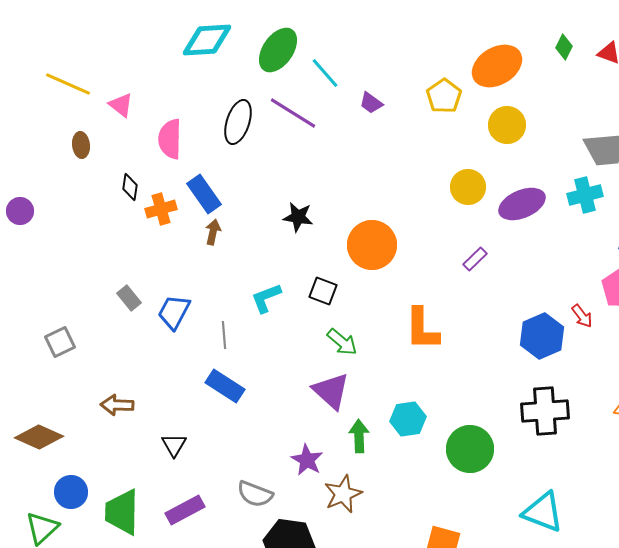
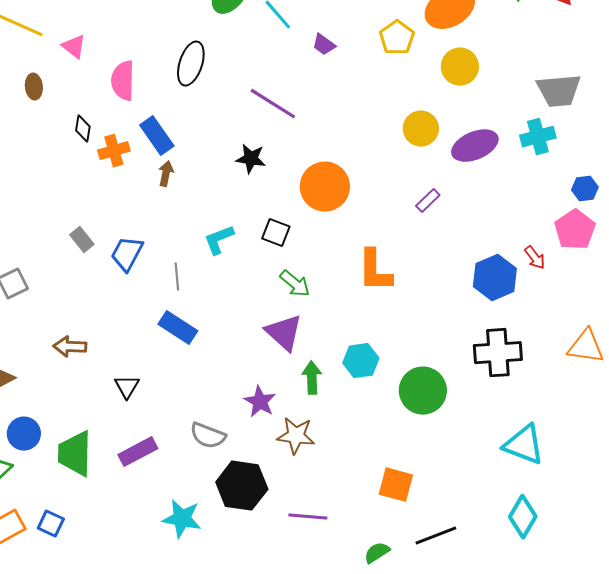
purple line: (293, 113) -> (273, 104), moved
brown star: (343, 494) -> (296, 436), turned 30
cyan triangle: (543, 512) -> (524, 445), moved

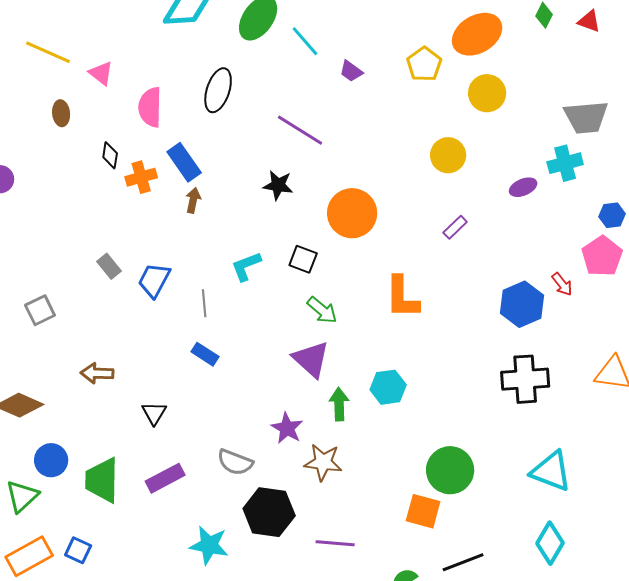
purple ellipse: (475, 146) -> (523, 187), moved, size x0.6
blue rectangle: (178, 328) -> (205, 354), size x0.7
green circle: (423, 391) -> (450, 470), moved

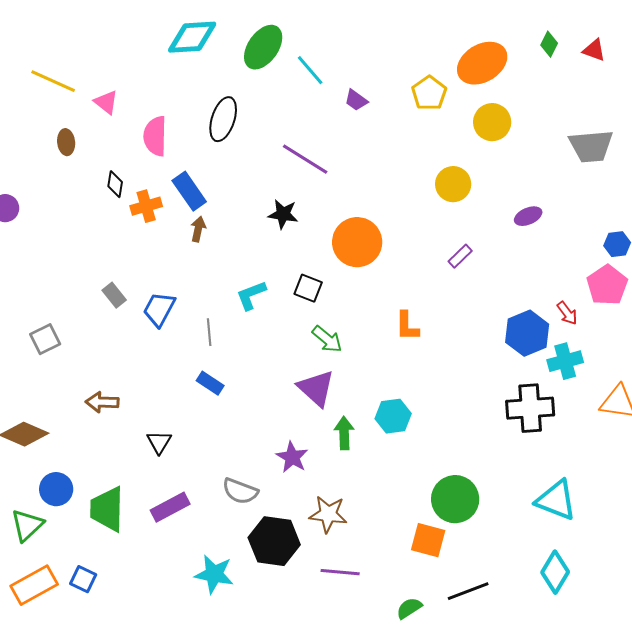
cyan cross: (565, 163) -> (565, 361), moved
orange L-shape: (402, 297) -> (407, 326), size x0.7
brown star: (323, 462) -> (328, 514), moved

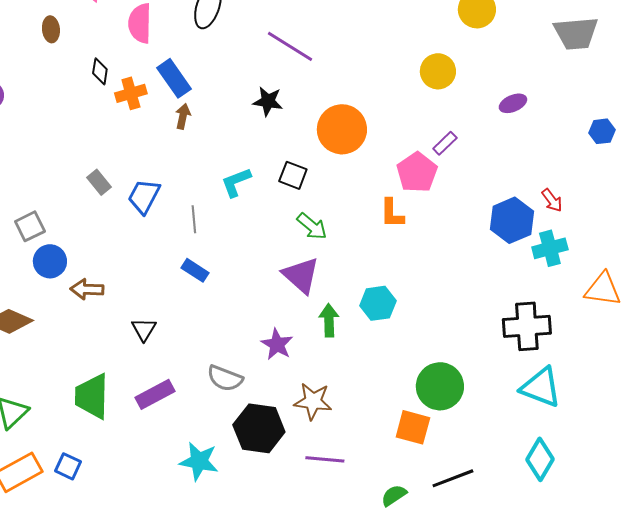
pink pentagon: (607, 285) -> (417, 172), moved
black cross: (530, 408) -> (527, 326), moved
blue circle: (56, 489) -> (50, 261), moved

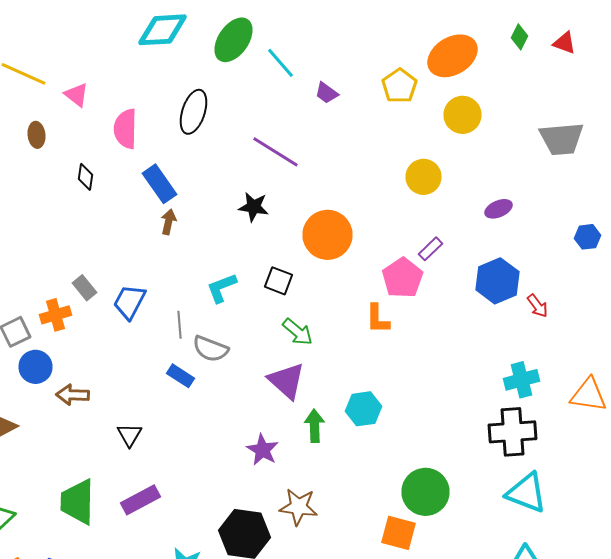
orange cross: (131, 93) -> (56, 315), moved
blue hexagon: (512, 220) -> (498, 281), moved
cyan cross: (550, 248) -> (522, 380), moved
gray semicircle: (225, 378) -> (210, 349), moved

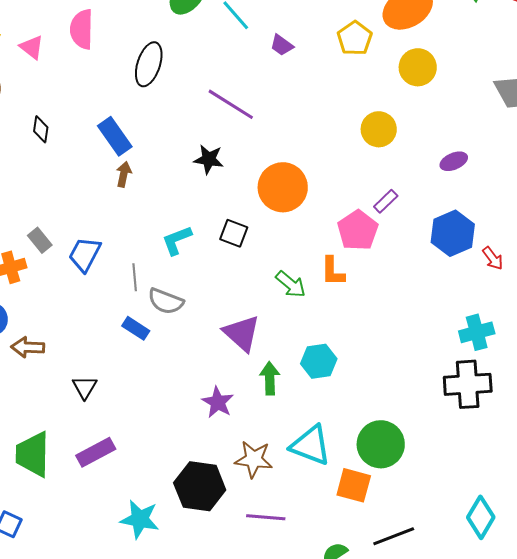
pink semicircle: (126, 129) -> (82, 29), moved
green arrow: (298, 332) -> (291, 284), moved
cyan triangle: (526, 493) -> (311, 445), moved

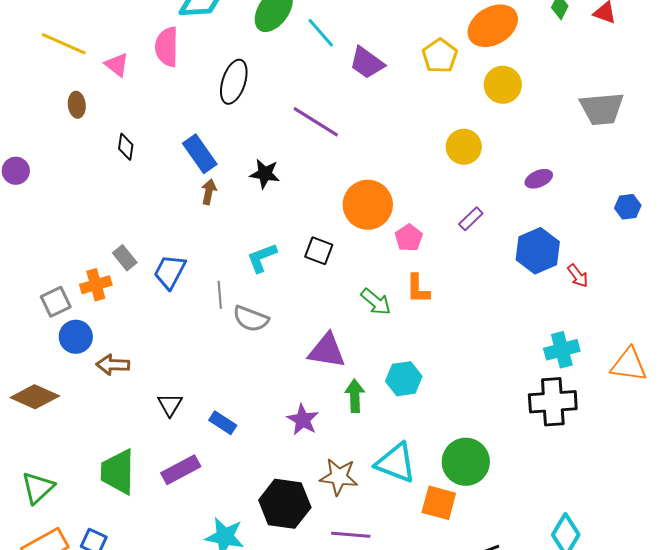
purple trapezoid: (282, 45) -> (367, 63), size x1.5
black star: (209, 159) -> (265, 174), moved
pink pentagon: (358, 230) -> (409, 238), moved, size x0.7
blue rectangle: (136, 328) -> (223, 423), moved
purple triangle: (242, 333) -> (327, 351), turned -33

